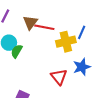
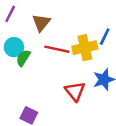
red line: (44, 27) -> (57, 49), moved

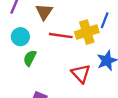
green semicircle: (23, 58) -> (30, 58), moved

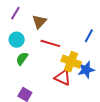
yellow cross: (87, 32) -> (71, 62), moved, turned 30
red triangle: (81, 74) -> (63, 78), turned -30

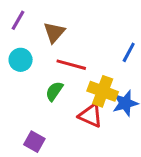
green semicircle: (22, 59) -> (54, 91), moved

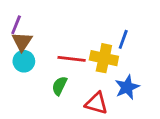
brown triangle: (54, 32) -> (22, 42), moved
yellow cross: (103, 91) -> (104, 58), moved

